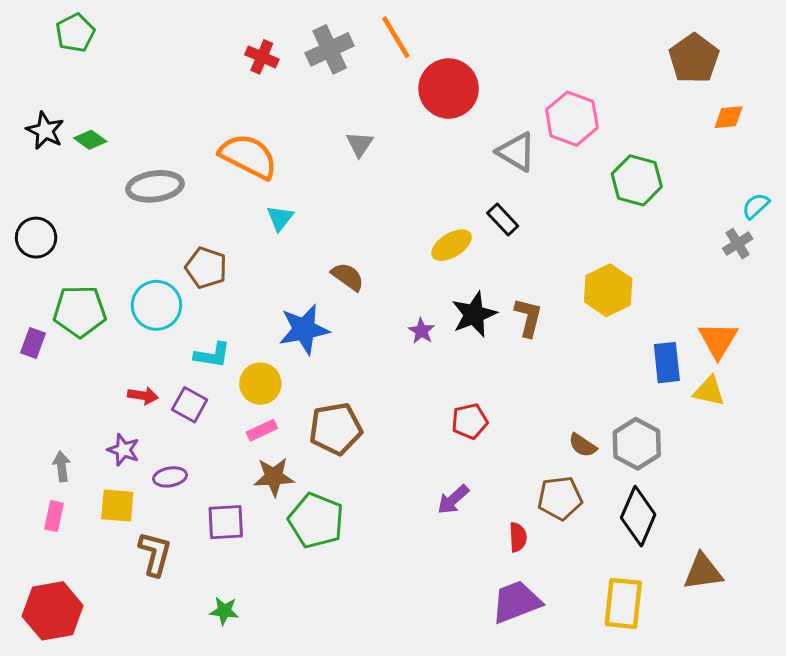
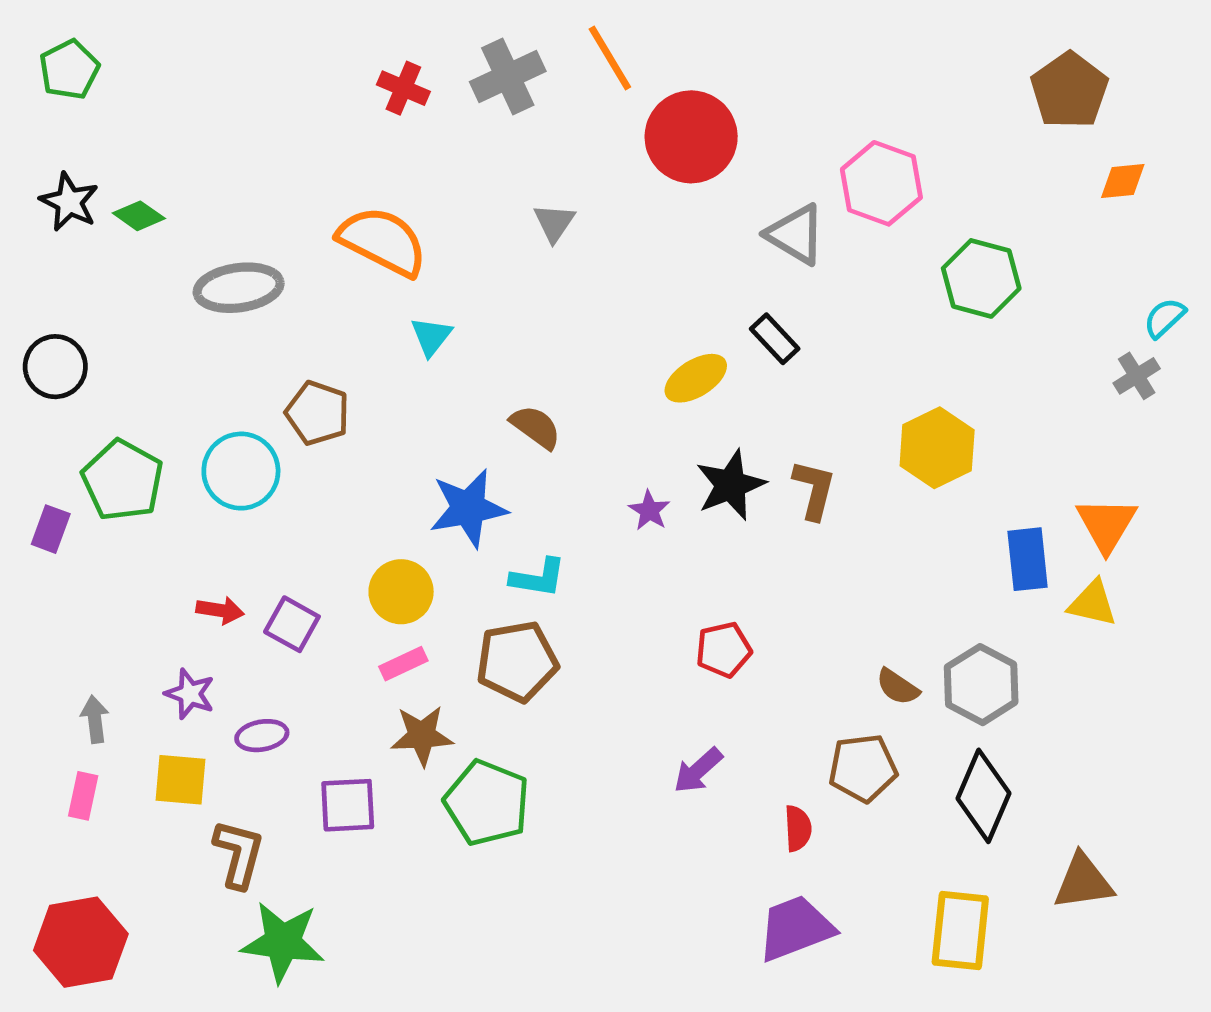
green pentagon: (75, 33) -> (69, 70), moved
green pentagon: (80, 311) -> (123, 480), turned 30
cyan L-shape: (212, 355) -> (538, 578), moved
green star: (224, 611) -> (283, 942), moved, size x1.8

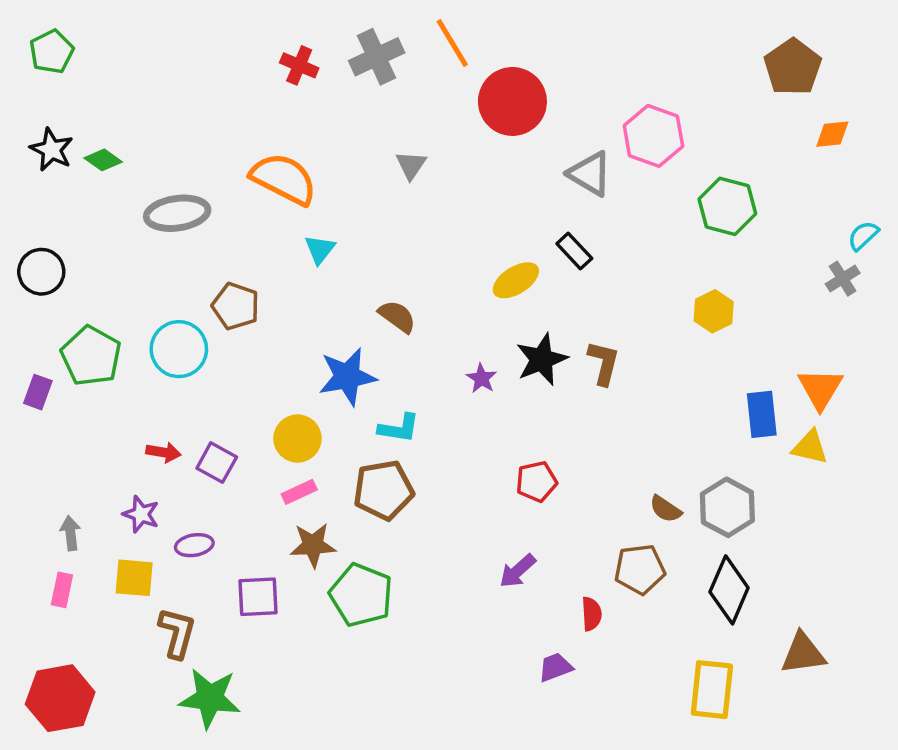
yellow hexagon: (937, 448) -> (714, 311), moved, size x0.7
purple trapezoid: (796, 928) -> (555, 667), moved, size x0.6

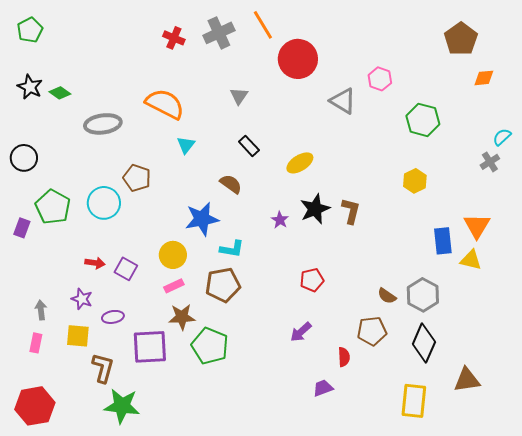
pink hexagon: (653, 136) -> (380, 79), size x0.7
black rectangle: (574, 251) -> (249, 146), moved
purple square: (258, 597) -> (150, 347), size x1.4

